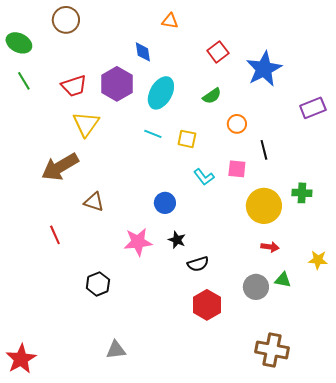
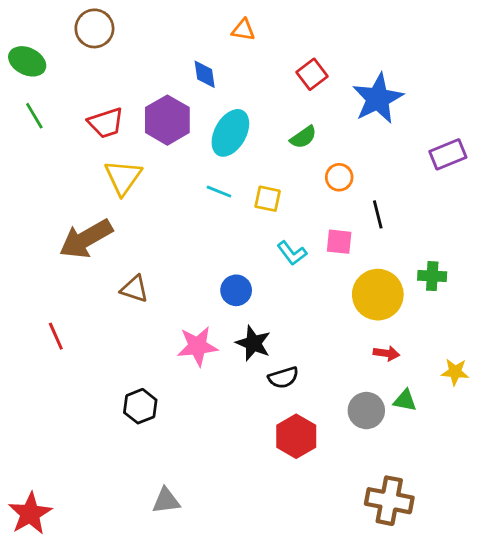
red line: (55, 235) -> (56, 336), moved
black star: (177, 240) -> (253, 343), size x1.4

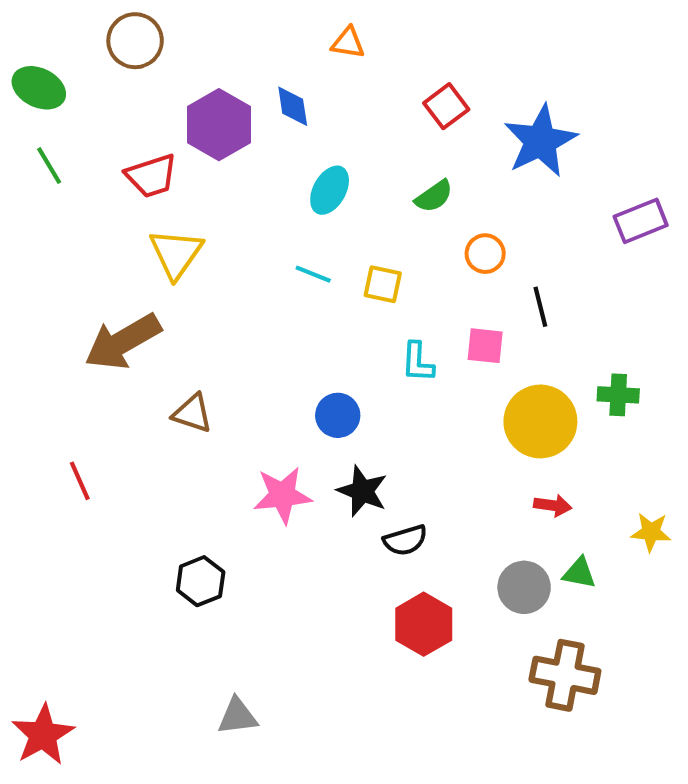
purple hexagon: (167, 120) -> (219, 125), moved
cyan ellipse: (230, 133) -> (330, 190), size x0.7
cyan L-shape: (292, 253) -> (418, 362), turned 40
brown cross: (389, 501) -> (565, 675), moved

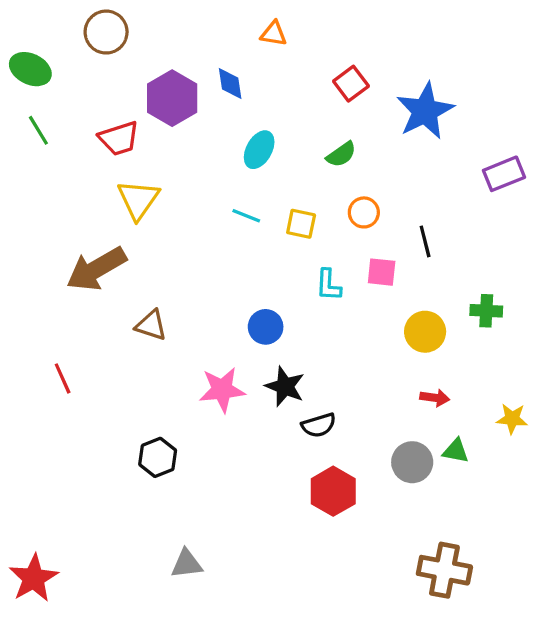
orange circle: (485, 254) -> (364, 212), moved
yellow circle: (540, 421) -> (425, 332), size x0.7
brown cross: (565, 675) -> (444, 570), moved

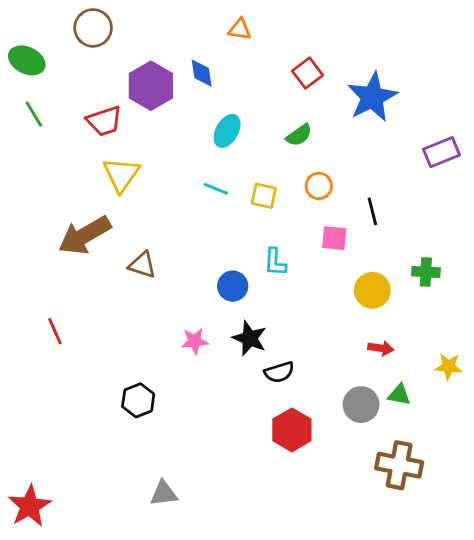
cyan L-shape: (328, 285) -> (275, 262), moved
brown triangle: (151, 325) -> (142, 265), moved
pink star: (222, 390) -> (195, 341), size x0.7
brown cross: (444, 570) -> (399, 465), moved

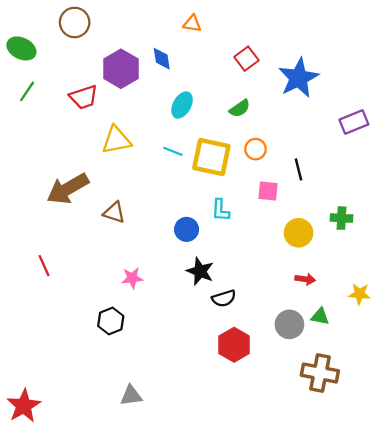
green line: (34, 114) -> (27, 91), turned 65
yellow triangle: (121, 175) -> (116, 140), moved, turned 44
yellow square: (264, 196) -> (211, 157), size x1.8
pink star: (195, 341) -> (132, 278), moved

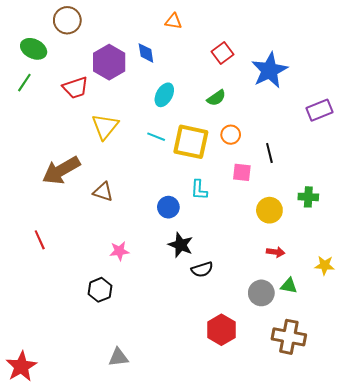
green ellipse: (21, 48) -> (34, 49), moved
yellow triangle: (116, 140) -> (105, 126), turned -40
red hexagon: (234, 345) -> (221, 330), moved

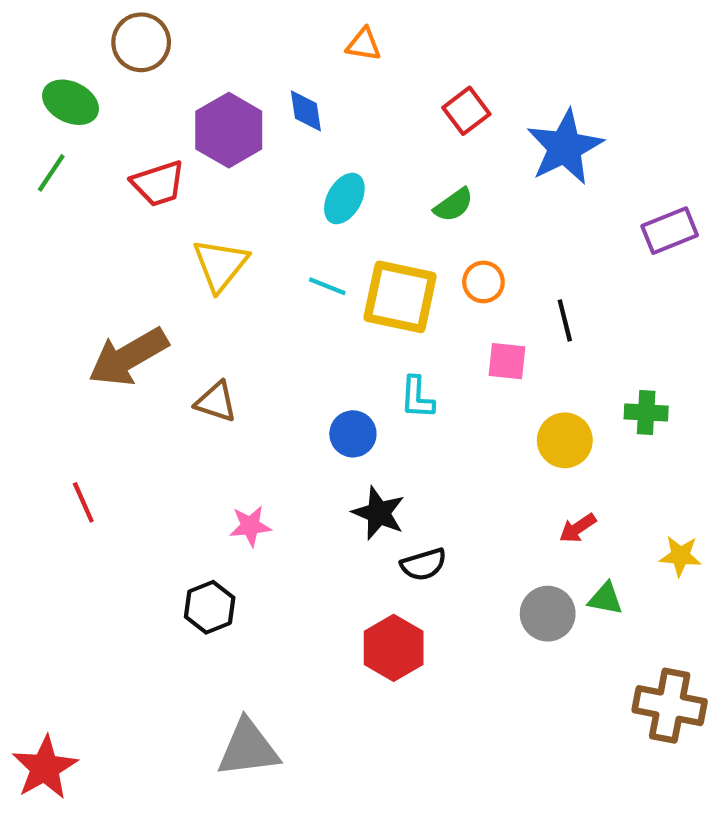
red arrow: (276, 252) -> (578, 528), turned 138
red hexagon: (221, 330) -> (394, 648), moved
brown cross: (289, 337) -> (670, 706), moved
gray triangle: (118, 357) -> (248, 748), size x1.5

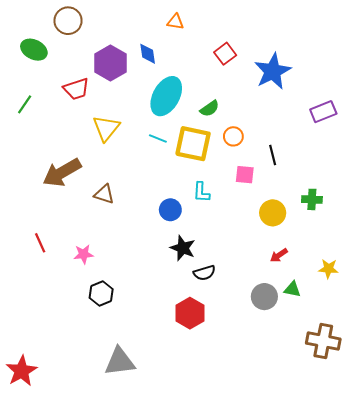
green line: (51, 173) -> (25, 104), moved
cyan ellipse: (344, 199) -> (166, 96), size x1.6
green semicircle: (454, 205) -> (210, 109), moved
pink star: (250, 526) -> (84, 254), moved

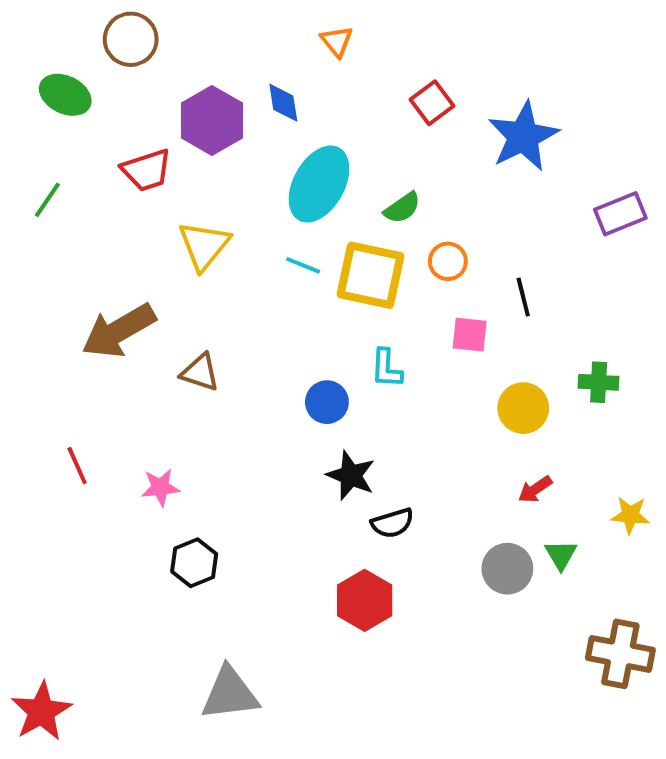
orange triangle: (176, 22) -> (337, 41), turned 42
green triangle: (292, 289) -> (561, 555), turned 48

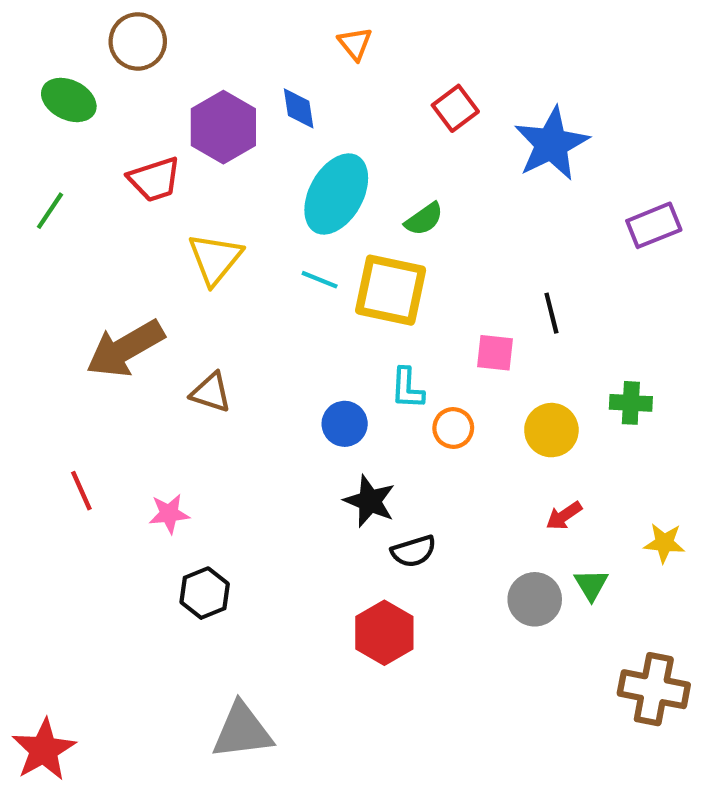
orange circle: (448, 261) -> (453, 428), moved

